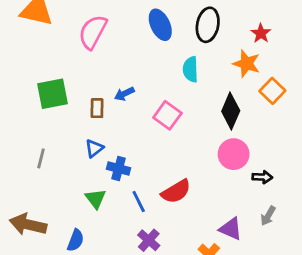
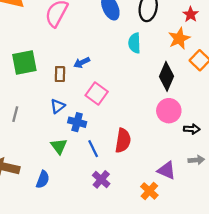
orange star: (246, 64) -> (179, 38), turned 30
pink square: (167, 115) -> (97, 94), moved
red semicircle: (176, 191) -> (123, 141), turned -50
gray arrow: (268, 216) -> (196, 160), turned -126

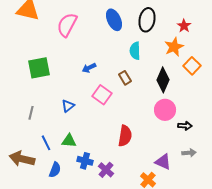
brown rectangle: (60, 74) -> (125, 78), moved, turned -32
blue cross: (77, 122) -> (85, 161), moved
green triangle: (59, 146) -> (69, 141), turned -49
blue line: (93, 149) -> (46, 143), moved

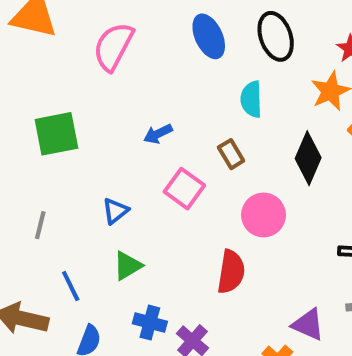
black ellipse: (147, 20) -> (276, 36), turned -30
pink circle: (165, 110) -> (263, 215), moved
green triangle: (69, 141) -> (128, 266), moved, turned -35

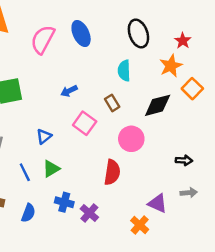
blue ellipse: (209, 36) -> (81, 34), moved
black diamond: (308, 158) -> (158, 105), turned 52
blue line: (71, 286) -> (25, 172), moved

